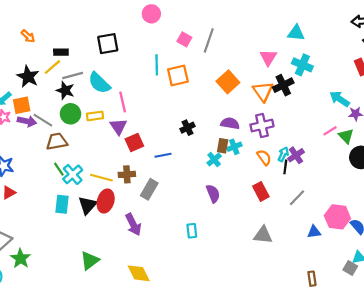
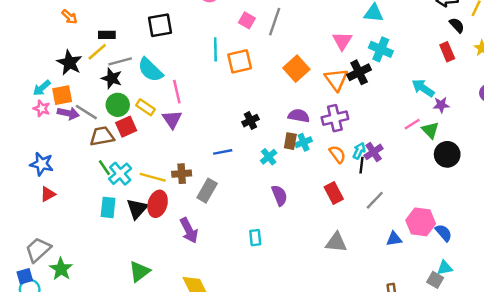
yellow rectangle: (95, 116) -> (145, 107), turned 42
red square: (134, 143) -> (126, 127), moved
cyan cross: (214, 160) -> (269, 157), moved

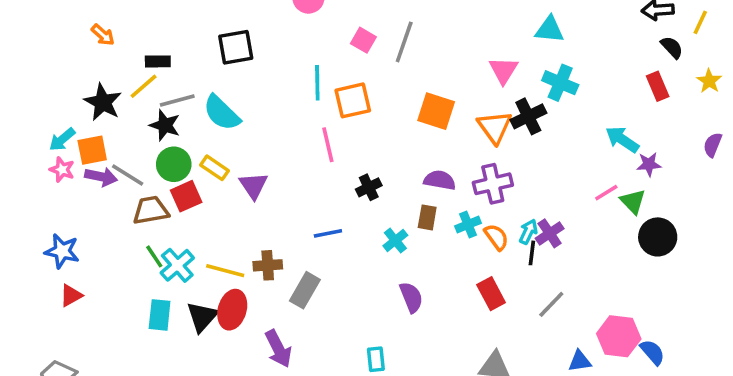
orange square: (296, 69) -> (436, 111), turned -30
pink line: (177, 92) -> (328, 145), moved
cyan cross: (304, 142) -> (468, 225), moved

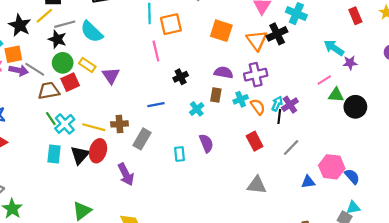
green triangle: (633, 202) -> (336, 95), moved, turned -42
cyan rectangle: (376, 359) -> (180, 154), moved

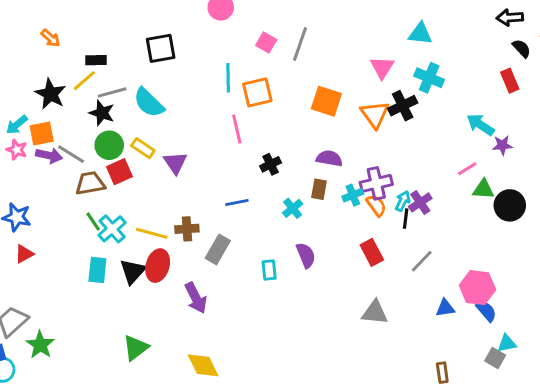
purple cross: (256, 75) -> (376, 183), moved
blue semicircle: (352, 176) -> (486, 311), moved

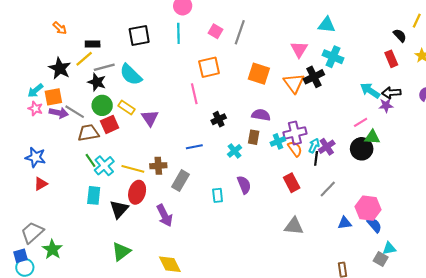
black arrow: (510, 18) -> (391, 93), moved
cyan line: (228, 78) -> (178, 33), moved
black circle: (510, 205) -> (362, 149), moved
black triangle: (133, 271) -> (119, 209), moved

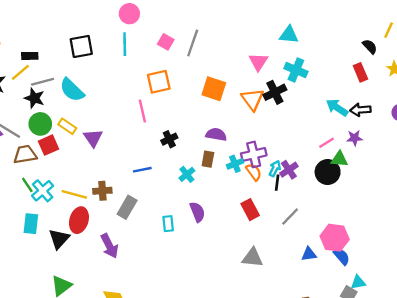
purple star: (386, 105) -> (355, 138), moved

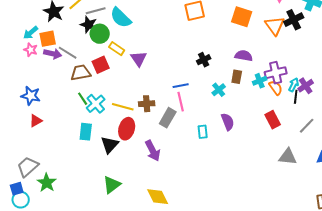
pink line: (142, 111) -> (181, 102), moved
green circle: (40, 124) -> (100, 34), moved
gray triangle: (253, 258) -> (288, 157), moved

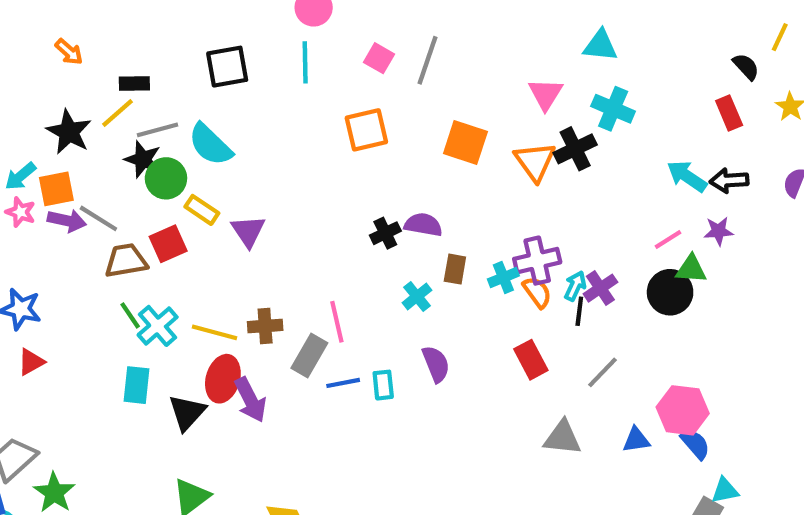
purple semicircle: (244, 56) -> (423, 225), moved
blue line: (181, 86) -> (343, 383), moved
purple arrow: (153, 151) -> (250, 400), moved

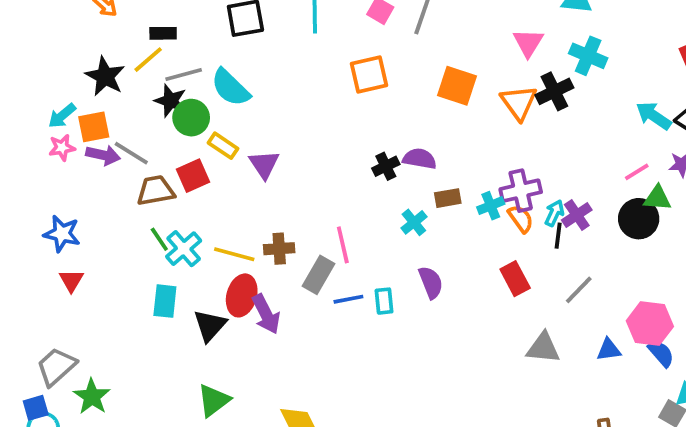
pink star: (20, 212) -> (62, 148), turned -30
brown rectangle: (455, 269) -> (448, 198), turned 70
red triangle: (31, 362) -> (71, 280), turned -30

